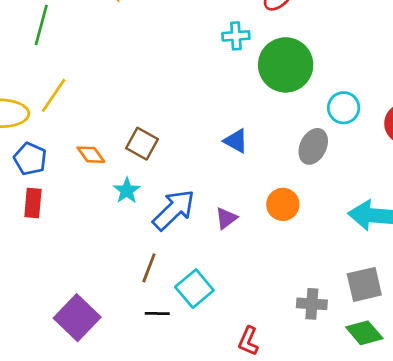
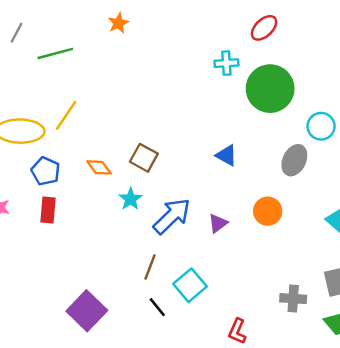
green line: (41, 25) -> (55, 53), turned 60
black line: (157, 313) -> (157, 307), turned 50

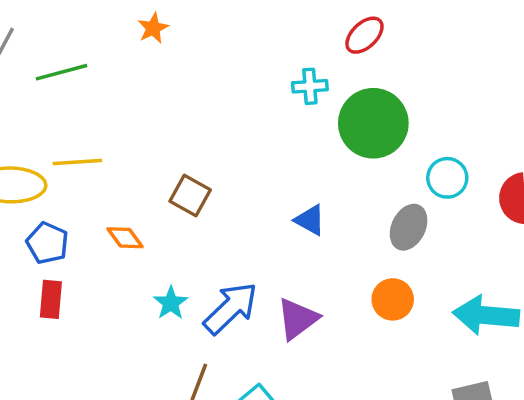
yellow line: (66, 115) -> (77, 162), turned 52
brown square: (144, 158) -> (190, 195), moved
cyan star: (131, 199) -> (171, 303), moved
orange circle: (268, 211) -> (393, 299), moved
purple triangle: (218, 223) -> (298, 319), size x1.5

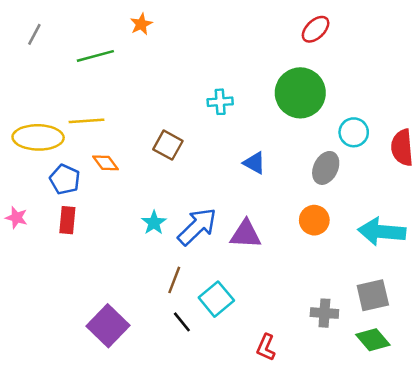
red ellipse: (364, 35) -> (316, 29), moved
green line: (61, 72) -> (95, 56), moved
cyan cross: (310, 86) -> (220, 102), moved
orange diamond: (125, 238) -> (106, 163), moved
purple triangle: (298, 319) -> (246, 234), turned 40

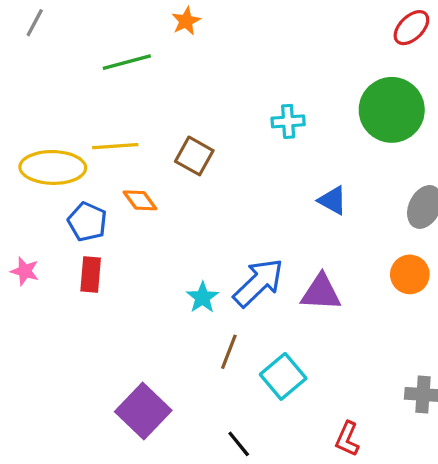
gray line: (34, 34) -> (35, 23), moved
brown square: (168, 145) -> (194, 156), moved
cyan star: (154, 223) -> (202, 297), moved
black line: (182, 322) -> (239, 444), moved

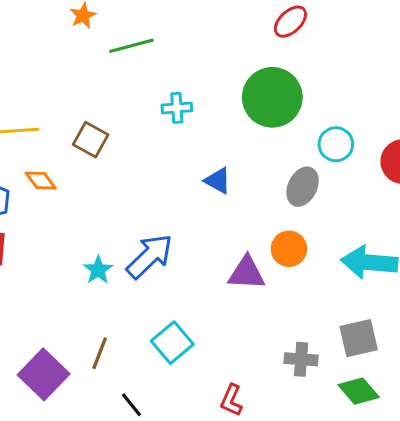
green line: (127, 62) -> (131, 46), moved
purple triangle: (321, 293) -> (247, 273), moved
brown line: (229, 352) -> (100, 353), moved

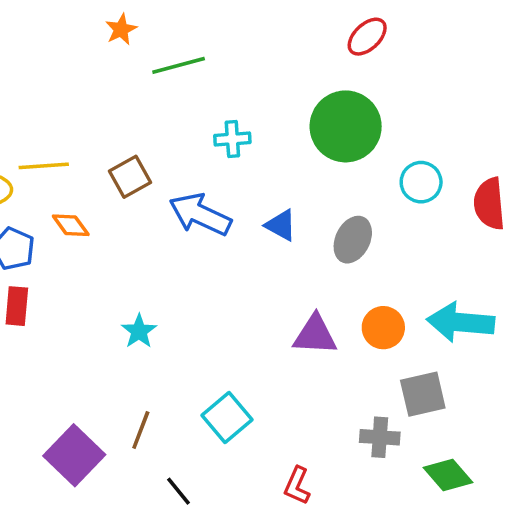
brown square: (91, 140) -> (130, 177), turned 32
gray ellipse: (303, 187) -> (353, 240), moved
orange circle: (289, 249) -> (383, 328), moved
blue arrow: (150, 256) -> (200, 214), moved, turned -111
gray square: (359, 338) -> (423, 394), moved

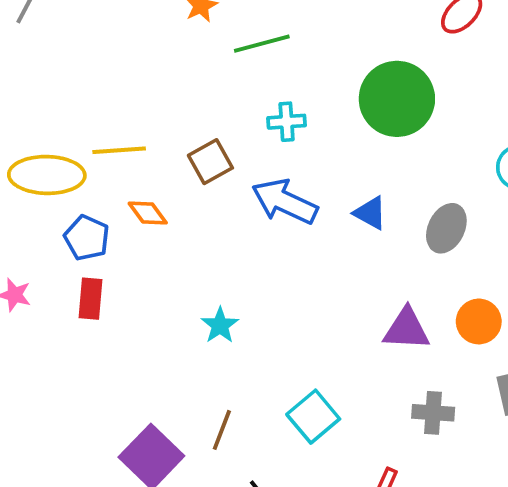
green circle: (346, 126) -> (397, 99), moved
cyan cross: (232, 139) -> (287, 122), moved
gray cross: (380, 437) -> (433, 413), moved

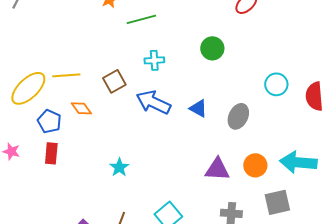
green circle: (397, 99) -> (212, 48), size x0.6
yellow ellipse: (47, 175) -> (28, 88), turned -45

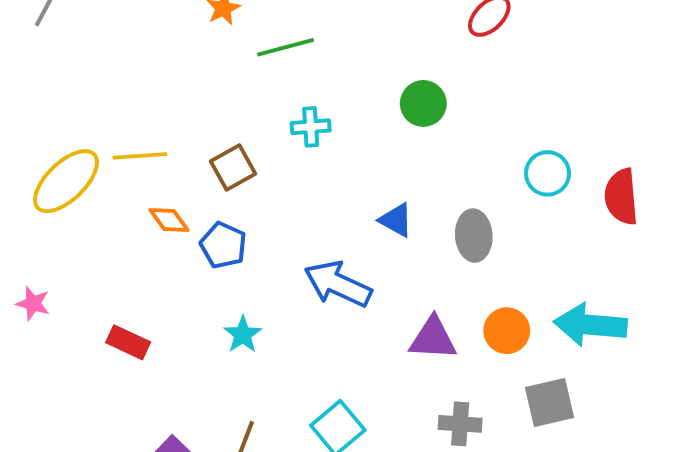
blue arrow: (153, 102) -> (338, 284), moved
gray ellipse: (238, 116) -> (474, 236), turned -30
blue pentagon: (49, 121) -> (223, 245), moved
red rectangle: (51, 153) -> (128, 342), moved, turned -70

